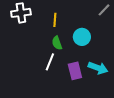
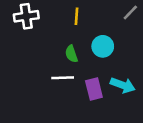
yellow line: (55, 20) -> (76, 16), moved
white line: (50, 62) -> (63, 78), turned 66

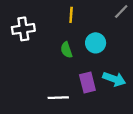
white cross: (26, 16) -> (23, 29), moved
white line: (63, 78) -> (58, 98), moved

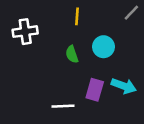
purple rectangle: (87, 83) -> (95, 90), turned 30

